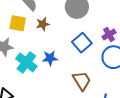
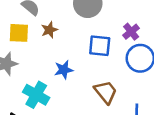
blue square: (82, 43) -> (100, 46), turned -36
cyan cross: (26, 62) -> (36, 95), moved

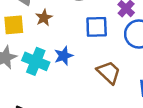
cyan cross: (36, 95) -> (36, 61), moved

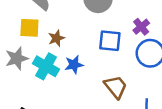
brown star: (44, 18) -> (56, 38), moved

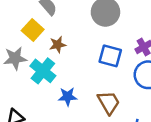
yellow square: (29, 28) -> (33, 30), turned 30
blue star: (74, 65) -> (68, 97), moved

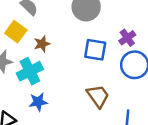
cyan cross: (43, 71) -> (30, 71), turned 30
blue star: (68, 97) -> (38, 102), moved

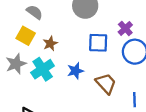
blue star: (38, 102) -> (75, 71), moved

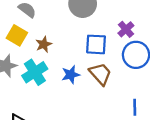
brown trapezoid: (106, 84) -> (100, 74), moved

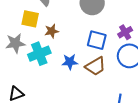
yellow square: (17, 35) -> (30, 19), turned -30
brown trapezoid: (100, 74) -> (95, 66), turned 90

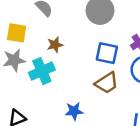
yellow square: (30, 19) -> (17, 33), moved
blue star: (70, 62) -> (74, 111), moved

